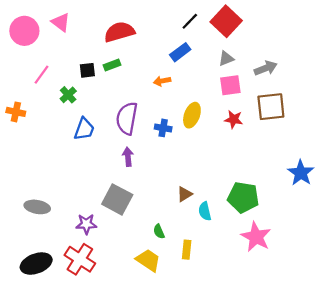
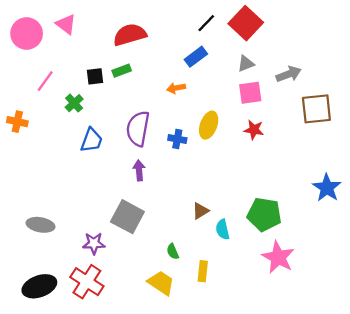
brown square: (271, 107) -> (316, 109), moved

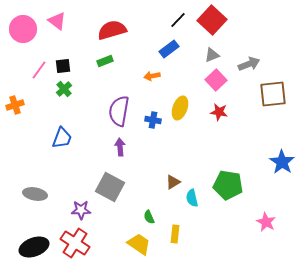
black square: (95, 76) -> (63, 66), moved
pink square: (250, 93) -> (216, 80), turned -35
orange cross: (17, 122) -> (15, 105), turned -30
blue trapezoid: (92, 140) -> (62, 138), moved
pink star: (278, 257) -> (266, 222), moved, size x0.7

